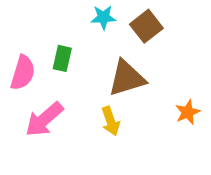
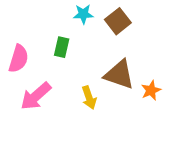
green rectangle: (62, 58) -> (62, 47), moved
brown triangle: (127, 78) -> (119, 75), moved, turned 36

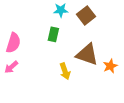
green rectangle: (62, 47) -> (53, 34), moved
pink arrow: (36, 96) -> (11, 67), moved, size x0.6

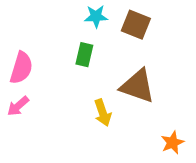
brown square: (86, 15) -> (136, 25), turned -30
orange star: (110, 66) -> (172, 143), moved

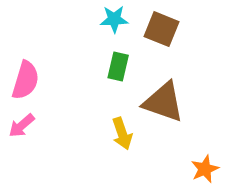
green rectangle: (84, 55) -> (118, 67), moved

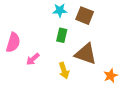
pink arrow: (22, 126) -> (33, 59), moved
orange star: (205, 169) -> (111, 76), moved

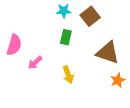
brown square: (85, 16) -> (90, 16), turned 30
brown triangle: (86, 54) -> (108, 53), moved

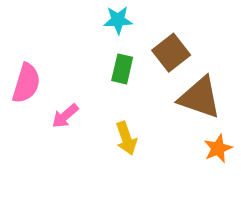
brown square: (90, 16) -> (171, 53), moved

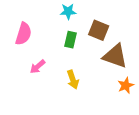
brown square: (171, 53) -> (99, 30), turned -30
pink semicircle: (26, 83) -> (23, 34), moved

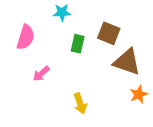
cyan star: (68, 11) -> (62, 12), moved
yellow arrow: (73, 80) -> (80, 104), moved

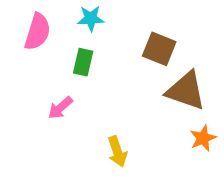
pink semicircle: (26, 37) -> (37, 32), moved
green rectangle: (78, 44) -> (83, 62), moved

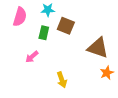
brown square: (159, 49) -> (66, 26), moved

